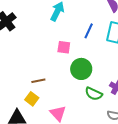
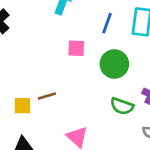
green circle: (81, 69) -> (114, 64), moved
yellow square: (32, 99) -> (22, 106), moved, turned -32

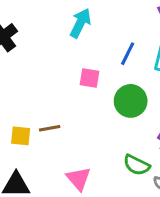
green semicircle: (122, 106) -> (137, 165), moved

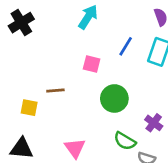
green circle: (131, 101) -> (114, 98), moved
brown line: (50, 128) -> (55, 91), moved

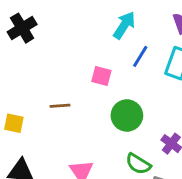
cyan arrow: (88, 17) -> (124, 25), moved
yellow square: (29, 108) -> (14, 123), moved

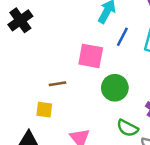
pink square: (101, 76) -> (91, 56), size x1.5
yellow square: (14, 123) -> (44, 110), moved

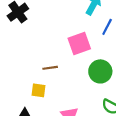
pink square: (91, 56) -> (79, 44), turned -30

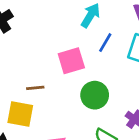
yellow square: (39, 90) -> (20, 114), size x1.5

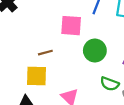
pink square: (71, 61) -> (71, 26), turned 30

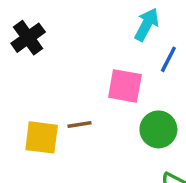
yellow square: (37, 76) -> (42, 137), moved

